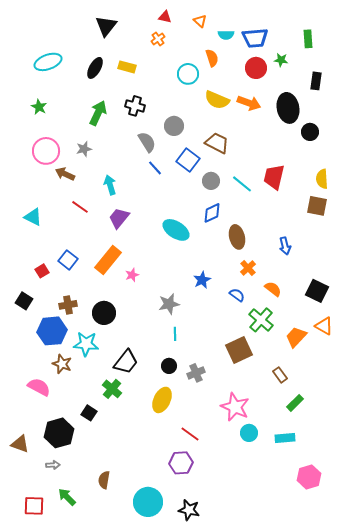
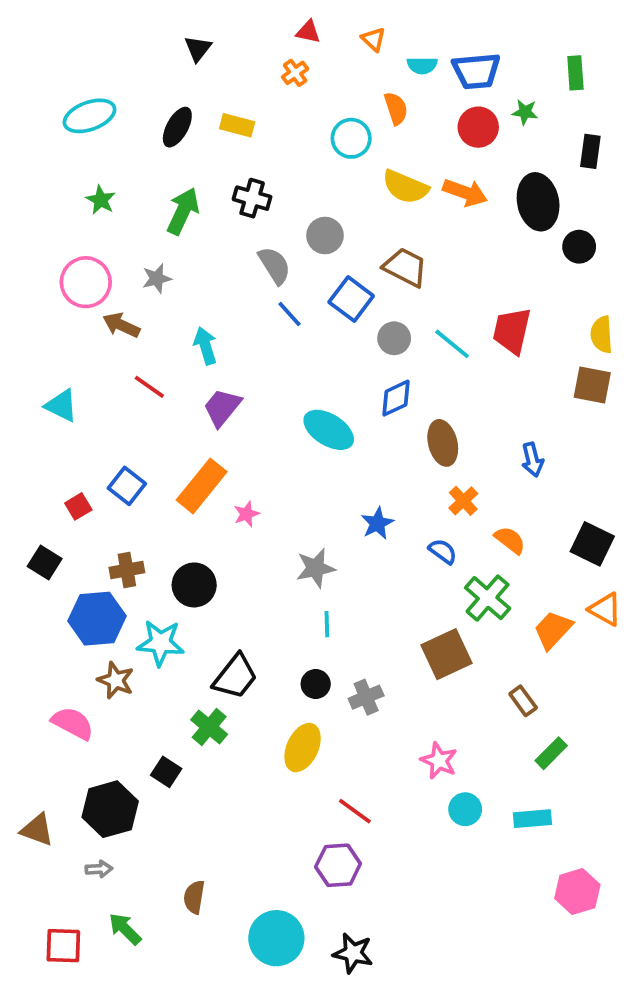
black triangle: (106, 26) -> (198, 49), size x0.7
green star: (39, 107) -> (101, 200), moved
pink star: (235, 407) -> (439, 761), size x0.7

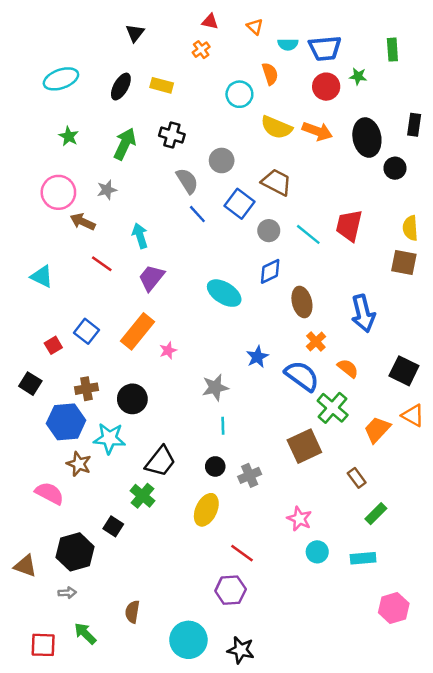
black rectangle: (590, 151) -> (414, 125), moved
blue arrow: (532, 460) -> (363, 313), size x1.6
blue semicircle: (443, 551) -> (302, 376), size x1.8

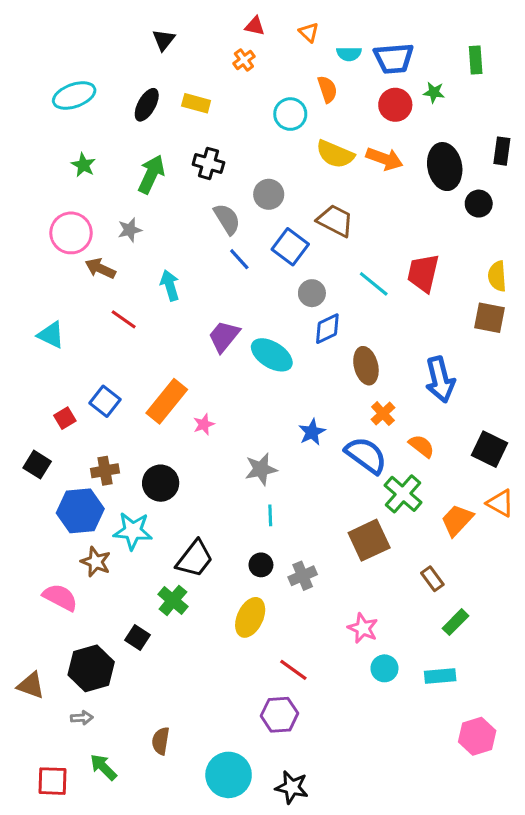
gray circle: (269, 231) -> (312, 293), moved
purple trapezoid: (151, 278) -> (224, 336), moved

